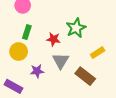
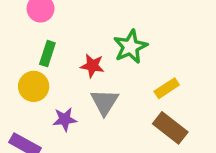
brown rectangle: (85, 76) -> (170, 128), moved

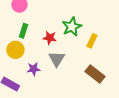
yellow rectangle: (167, 88) -> (92, 41), moved, turned -32

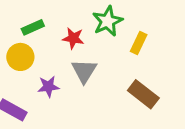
green rectangle: (24, 31) -> (33, 27), turned 48

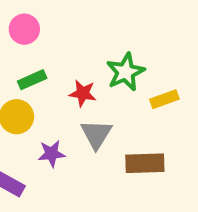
yellow rectangle: (139, 43) -> (164, 99), turned 45
brown rectangle: (143, 94) -> (145, 163), moved, turned -40

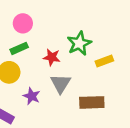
pink circle: (24, 29) -> (23, 23), moved
purple star: (52, 154) -> (32, 96), turned 30

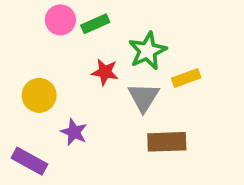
green rectangle: (19, 48) -> (95, 24), moved
gray triangle: (60, 84) -> (144, 97), moved

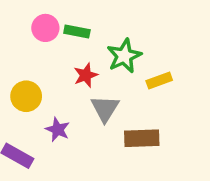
green rectangle: (95, 24) -> (77, 31), turned 35
red star: (105, 72) -> (86, 75), turned -30
gray triangle: (144, 97) -> (105, 109), moved

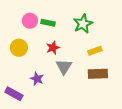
green star: (124, 56) -> (83, 24), moved
yellow circle: (26, 96) -> (19, 48), moved
brown rectangle: (142, 138) -> (98, 74), moved

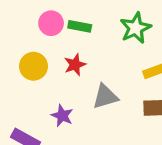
red star: (53, 48) -> (75, 65), moved
gray triangle: (64, 67) -> (105, 97), turned 42

